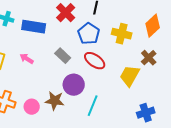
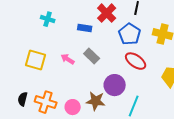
blue rectangle: (34, 27) -> (85, 28), moved, size x0.6
gray rectangle: (63, 56) -> (92, 56), moved

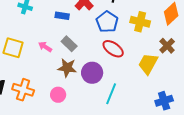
brown star: (96, 101) -> (67, 68), moved
pink circle: (73, 107) -> (58, 95), moved

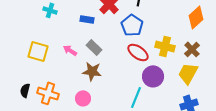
yellow cross: (140, 22) -> (165, 46), moved
yellow trapezoid: (148, 64) -> (188, 73), moved
purple circle: (92, 73) -> (153, 76), moved

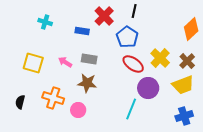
yellow cross: (165, 46) -> (160, 58), turned 30
gray rectangle: (94, 47) -> (89, 59), turned -35
yellow trapezoid: (188, 73) -> (183, 85), turned -140
orange cross: (48, 93) -> (53, 98), moved

